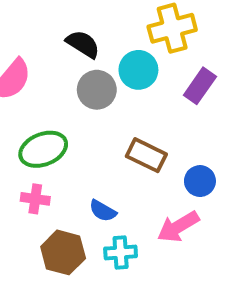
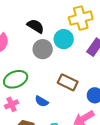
pink cross: (35, 199) -> (12, 104), turned -32
blue semicircle: (103, 211) -> (42, 101), moved

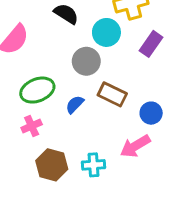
gray circle: (43, 49) -> (86, 61), moved
blue semicircle: (42, 101) -> (75, 104), moved, turned 104

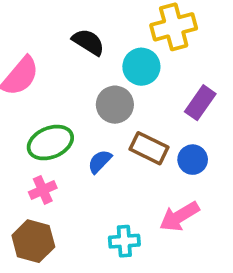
purple rectangle: (151, 44) -> (200, 103), moved
blue circle: (151, 113) -> (193, 160), moved
brown hexagon: (52, 165) -> (33, 241), moved

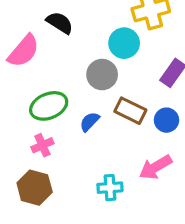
black semicircle: (88, 42) -> (60, 23), moved

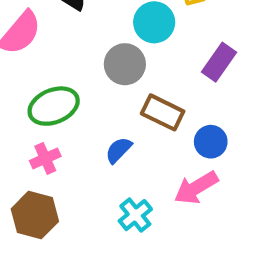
blue circle: (166, 120) -> (211, 142), moved
blue semicircle: (90, 122) -> (119, 150), moved
cyan cross: (110, 188) -> (135, 215), turned -35

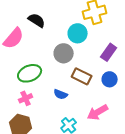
blue circle: (211, 142) -> (110, 79), moved
blue semicircle: (119, 150) -> (61, 94), turned -112

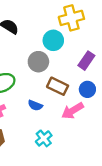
pink arrow: (98, 112) -> (73, 111), moved

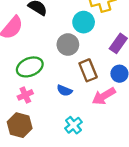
brown rectangle: (58, 86) -> (88, 70), turned 42

